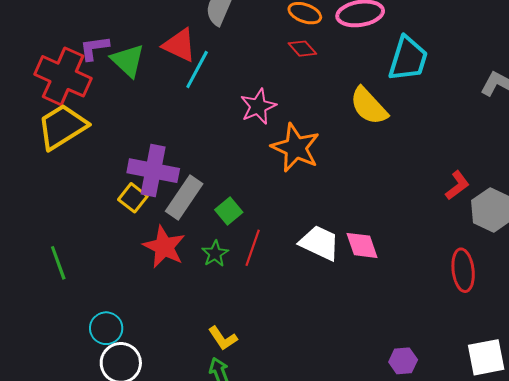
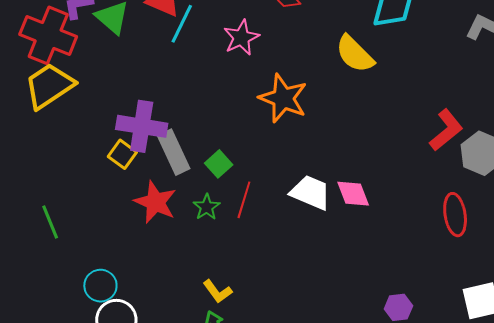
pink star: (258, 106) -> (241, 38), moved
red L-shape: (457, 185) -> (446, 130), size x1.4
gray rectangle: (184, 198) -> (174, 152), turned -57

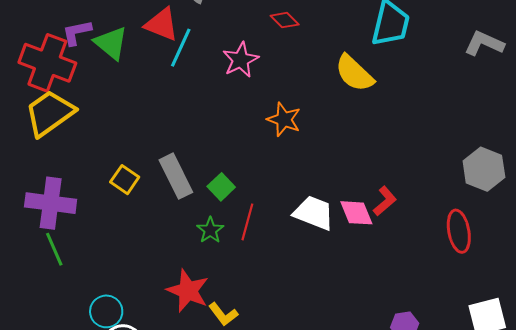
orange star: (283, 98) -> (284, 119), size x0.7
purple cross: (142, 126) -> (51, 203), moved
red L-shape: (446, 130) -> (385, 201), moved, size x0.7
red star: (155, 202) -> (188, 291), moved

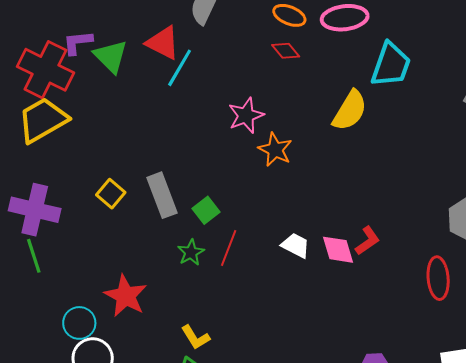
pink star: (241, 60) -> (246, 115), moved
yellow semicircle: (354, 73) -> (350, 111), turned -108
white trapezoid: (314, 213) -> (296, 245), size x0.7
red star: (188, 291) -> (126, 296), moved

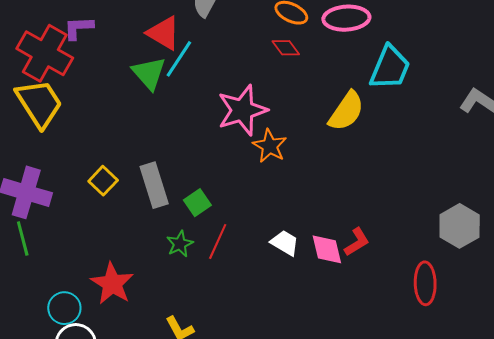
green triangle: (111, 56) -> (149, 73), moved
pink star: (246, 115) -> (242, 110), size x1.4
yellow trapezoid: (43, 120) -> (39, 103), turned 84

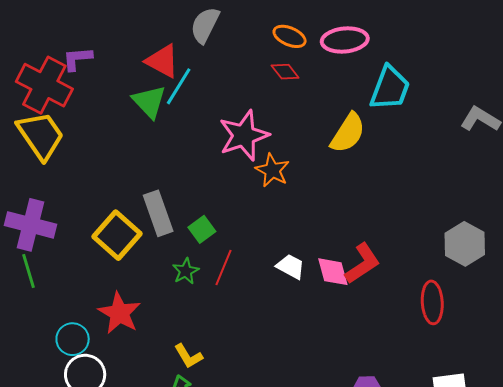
yellow square: (103, 181) -> (117, 235), moved, size x1.6
red L-shape: (357, 242) -> (362, 263), size x1.4

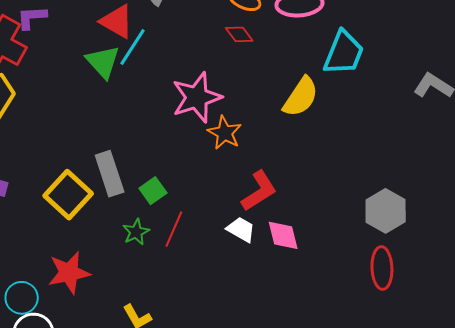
gray hexagon: (465, 244) -> (386, 211), moved
red L-shape: (362, 263) -> (259, 191), moved
red star: (119, 313) -> (69, 273), turned 30

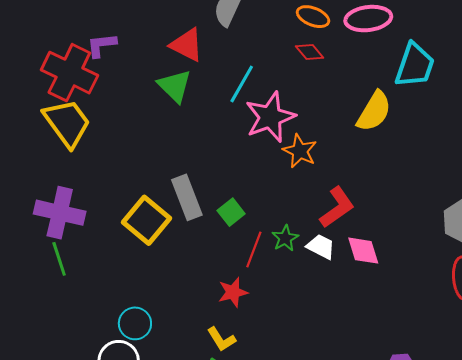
cyan line: (132, 47) -> (242, 84), moved
green star: (136, 232) -> (285, 238), moved
red star: (69, 273) -> (233, 292), moved, size x0.7
cyan circle: (22, 298) -> (135, 323), moved

